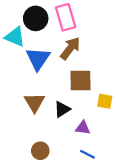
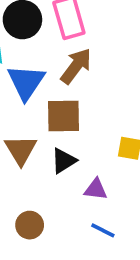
brown square: (81, 81) -> (64, 116), moved

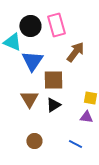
brown arrow: (76, 66) -> (75, 52), moved
purple triangle: (96, 189) -> (86, 117), moved

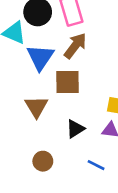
brown arrow: (75, 52) -> (75, 46), moved
black triangle: (53, 105) -> (75, 129), moved

